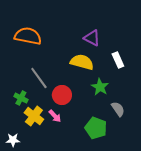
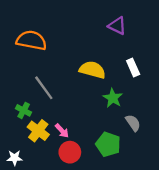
purple triangle: (92, 38) -> (117, 26), moved
red circle: (62, 95) -> (70, 152), moved

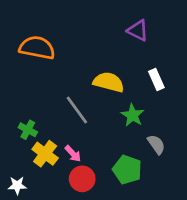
gray line: (44, 88) -> (77, 110), moved

